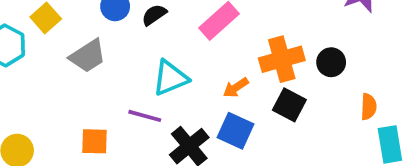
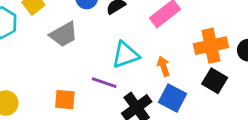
orange arrow: (236, 88) -> (163, 66), moved, turned 102

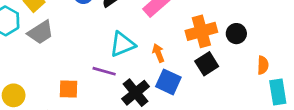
gray trapezoid: (64, 34) -> (41, 32), moved
black square: (215, 81) -> (207, 64), turned 30

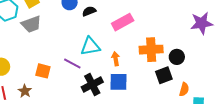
black square: (207, 64) -> (164, 75), moved
orange semicircle: (263, 65) -> (184, 89), moved
blue square: (168, 82) -> (118, 82), turned -36

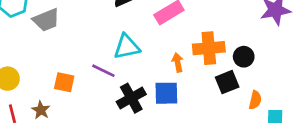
orange arrow: (116, 59) -> (178, 62), moved

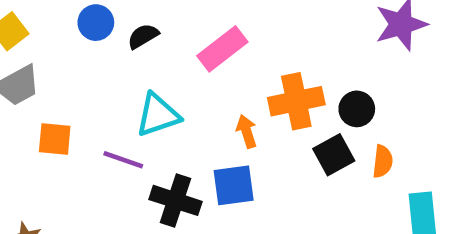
orange square: (64, 82) -> (55, 139), moved
black cross: (131, 98) -> (176, 200), turned -36
orange semicircle: (255, 100) -> (383, 161), moved

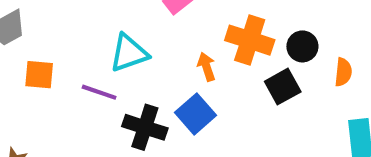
orange cross: (296, 101) -> (250, 40), turned 30
orange semicircle: (383, 161) -> (343, 72), moved
blue square: (234, 185) -> (195, 114), turned -33

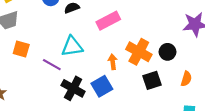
black circle: (302, 46) -> (168, 52), moved

